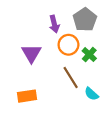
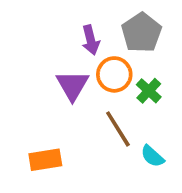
purple triangle: (31, 53) -> (72, 85), moved

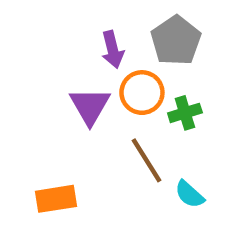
green cross: (149, 91) -> (185, 113), turned 30

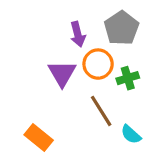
orange rectangle: (56, 199) -> (39, 138), turned 48

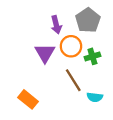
cyan semicircle: (131, 134) -> (95, 97), turned -35

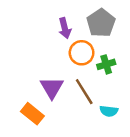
purple triangle: (45, 53) -> (52, 88), moved

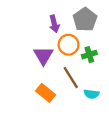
purple triangle: (52, 88) -> (43, 56), moved
orange rectangle: (32, 114) -> (46, 93), moved

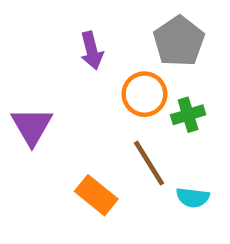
purple arrow: (54, 24) -> (92, 50), moved
purple triangle: (43, 56) -> (32, 126), moved

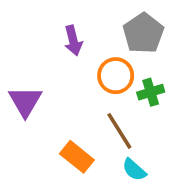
cyan semicircle: (193, 198) -> (134, 170), moved, turned 35

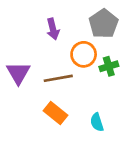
brown line: (119, 131) -> (58, 78), moved, turned -68
cyan semicircle: (134, 170) -> (97, 122), turned 30

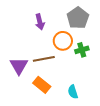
purple triangle: (18, 73) -> (19, 66), moved

